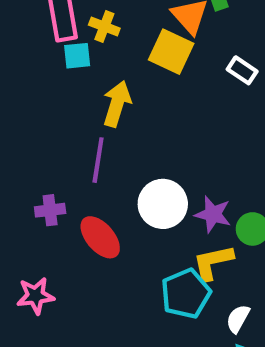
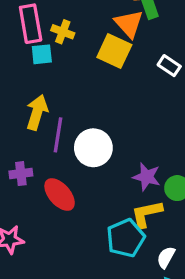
yellow arrow: (117, 104) -> (37, 112), moved
white circle: (163, 204) -> (93, 148), moved

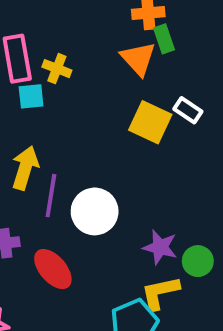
yellow square: (114, 51) -> (150, 122), moved

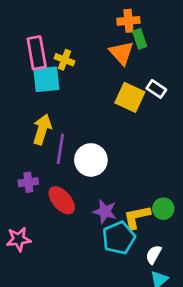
cyan square: (31, 96) -> (46, 79), size x1.5
purple star: (160, 247) -> (105, 211), moved
green circle: (198, 261) -> (163, 209), moved

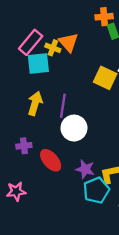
pink rectangle: (37, 53) -> (31, 42), turned 50
orange triangle: (122, 53) -> (68, 42), moved
purple line: (60, 149) -> (63, 106), moved

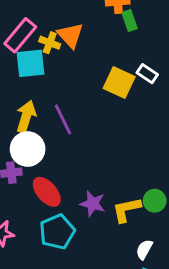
purple line: (63, 106) -> (63, 119), turned -35
white circle: (74, 128) -> (28, 149), moved
cyan pentagon: (96, 190) -> (57, 232), moved

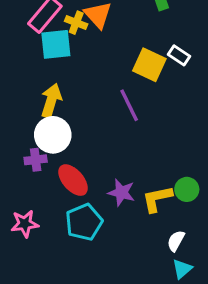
purple line: (63, 119) -> (129, 105), moved

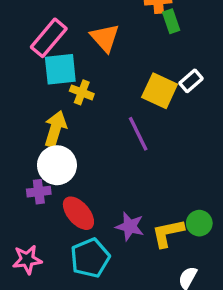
yellow cross: (76, 23) -> (82, 92), moved
white rectangle: (179, 55) -> (191, 81), turned -75

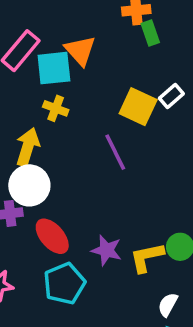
cyan square: (60, 69) -> (54, 68), moved

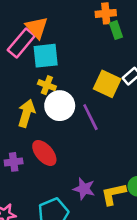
orange triangle: (80, 51) -> (37, 28), moved
white circle: (29, 185) -> (60, 106), moved
red ellipse: (52, 236) -> (44, 153), moved

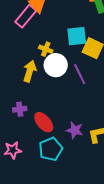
cyan square: (46, 56) -> (77, 36), moved
red ellipse: (44, 153) -> (44, 122), moved

